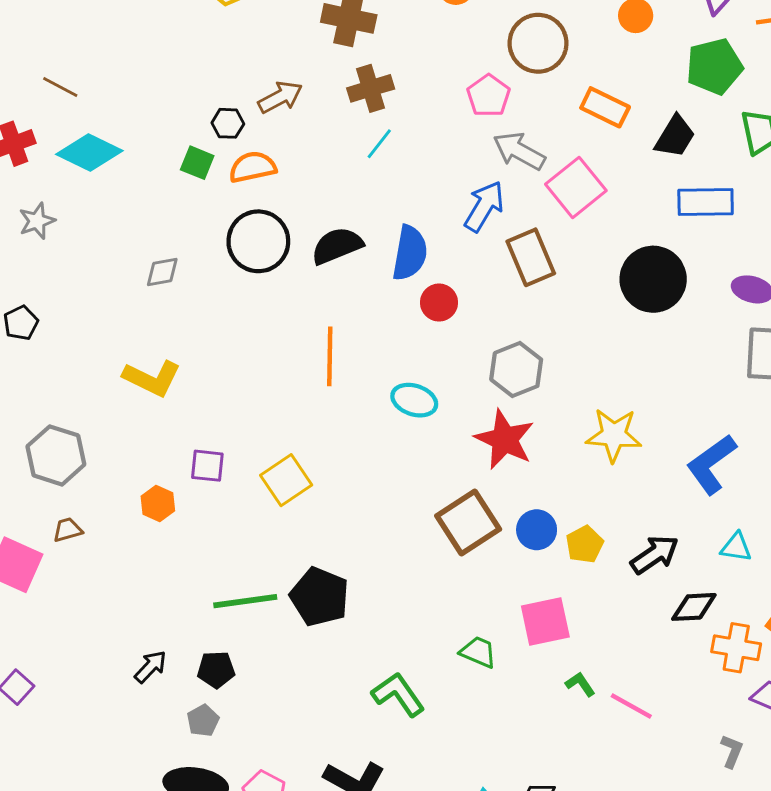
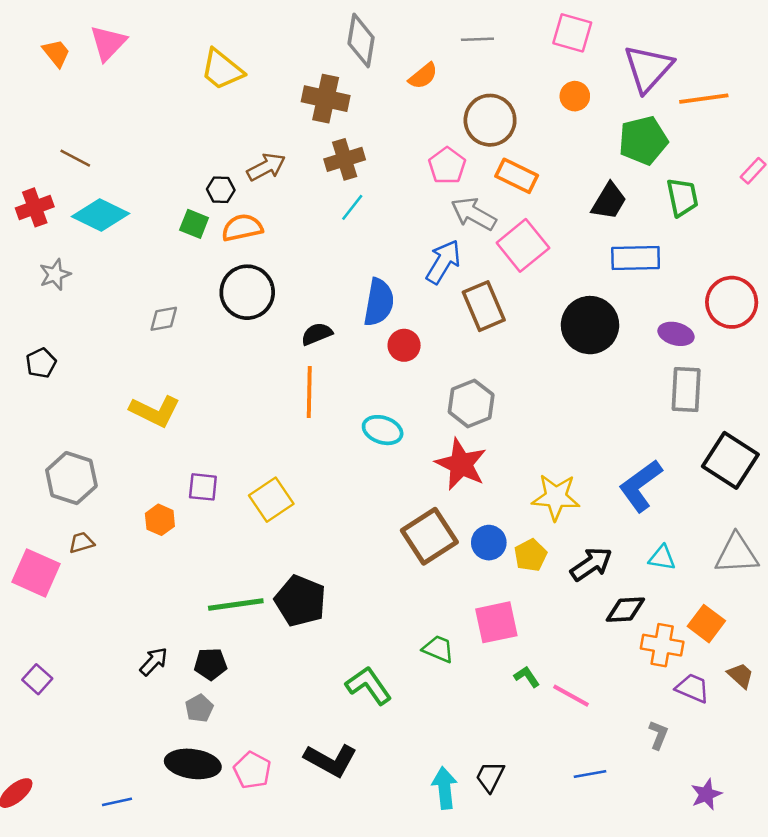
orange rectangle: (605, 107) -> (517, 176), moved
black semicircle: (337, 246) -> (317, 334), moved, size x0.7
yellow star: (614, 435) -> (556, 497), moved

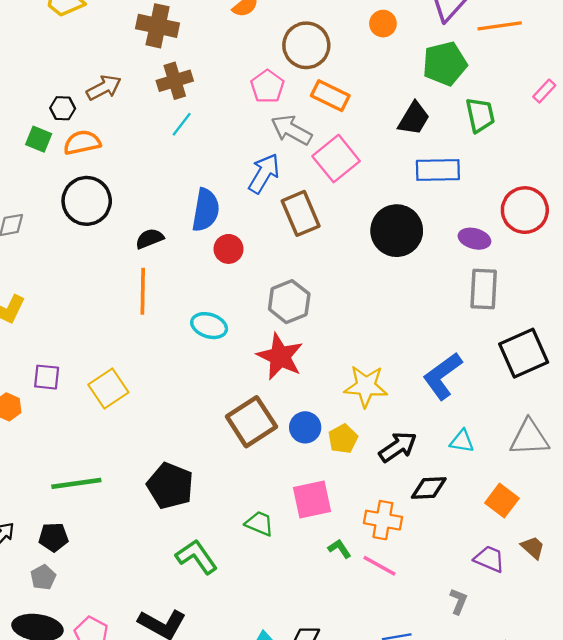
black square: (730, 460) -> (524, 353), turned 33
black pentagon: (300, 601) -> (170, 486), moved
orange cross: (662, 645) -> (383, 520), moved

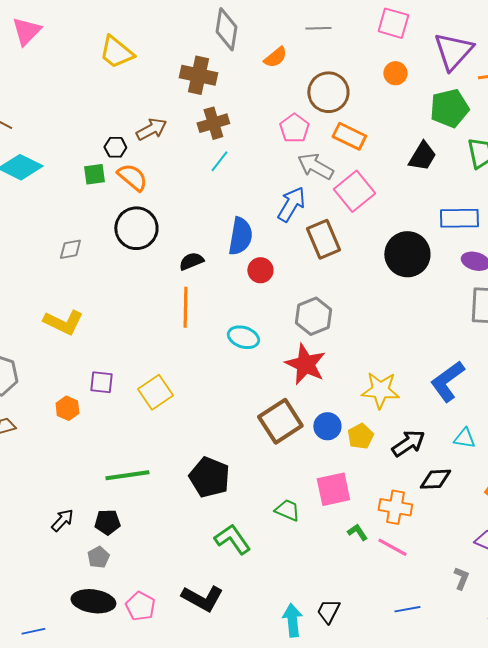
green square: (39, 139) -> (94, 174), turned -30
orange semicircle: (82, 143) -> (132, 177), turned 52
blue rectangle: (438, 170) -> (459, 218), moved

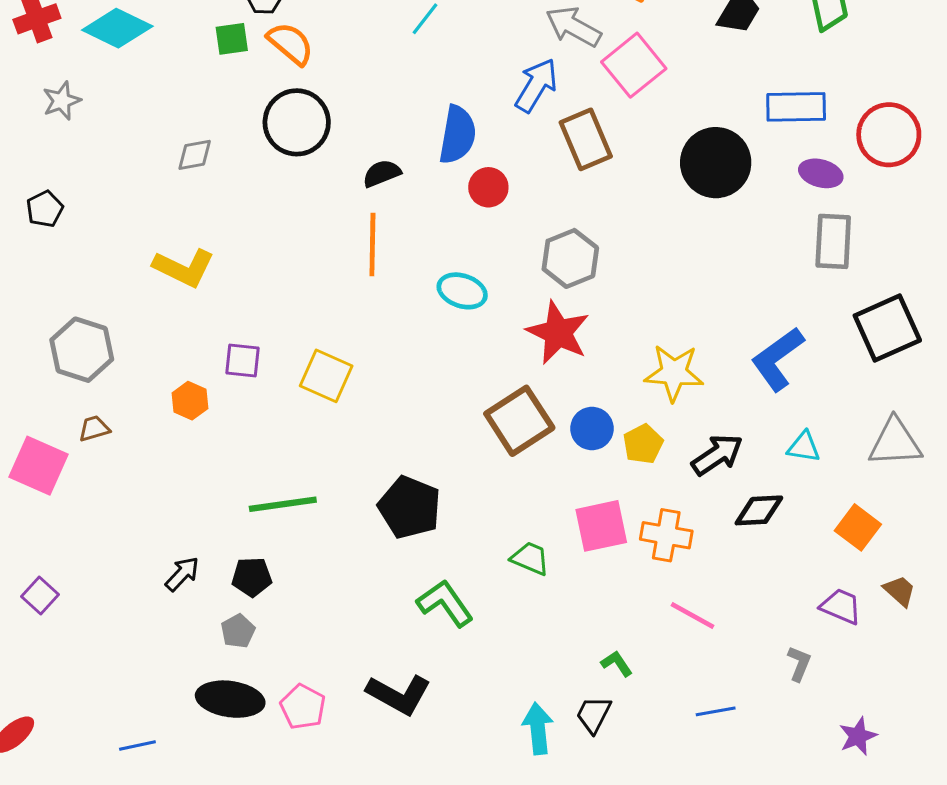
yellow square: (155, 392) -> (326, 376), turned -32
orange cross: (395, 507) -> (666, 535), moved
green L-shape: (357, 532) -> (617, 664), moved

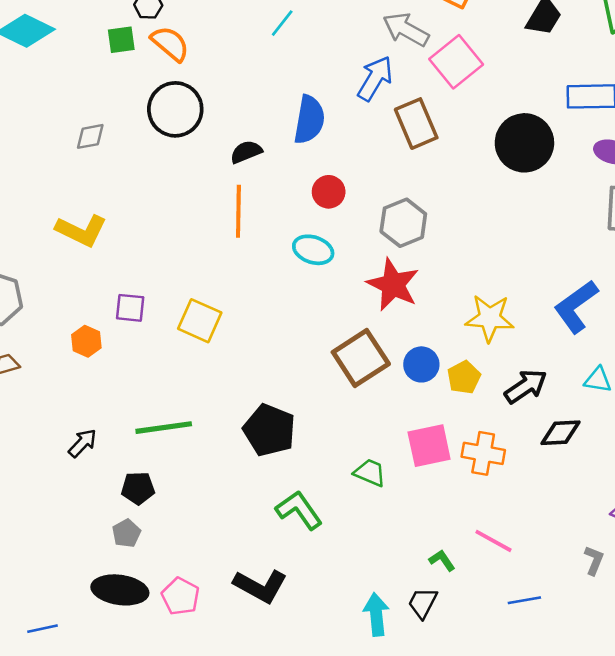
red circle: (488, 187) -> (329, 192), moved
black arrow: (182, 574) -> (83, 443), moved
pink line: (692, 616) -> (494, 541), moved

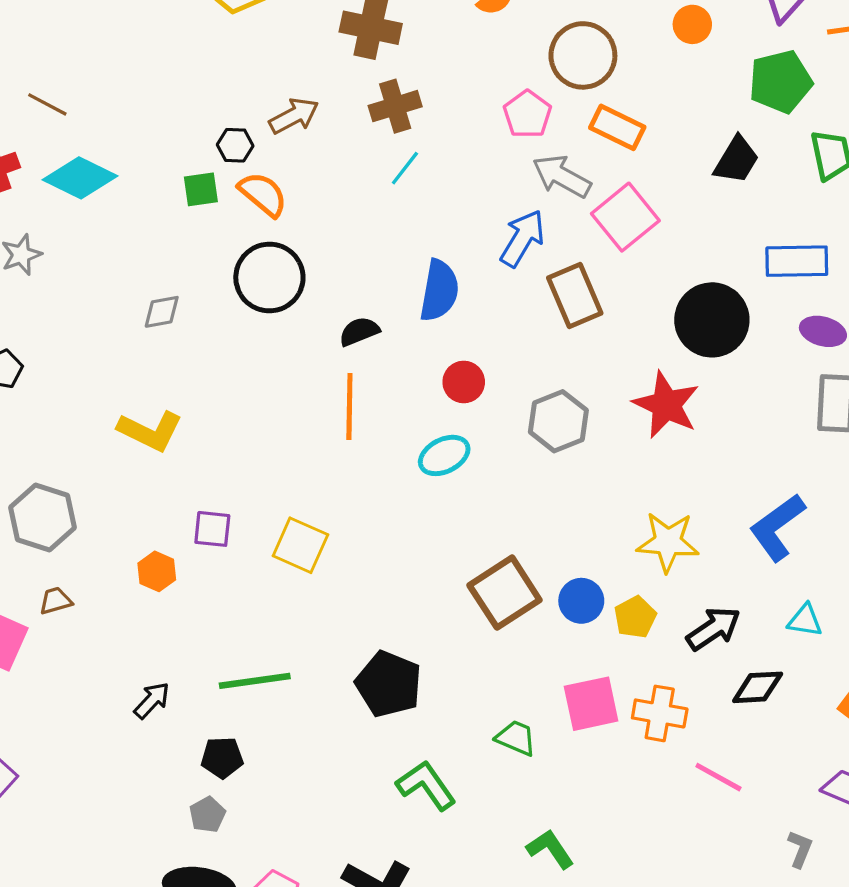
cyan ellipse: (313, 250) -> (444, 455), turned -45
red star: (393, 285) -> (666, 405), moved
pink line: (494, 541) -> (718, 777), moved
green L-shape: (442, 560) -> (550, 849), moved, size x1.4

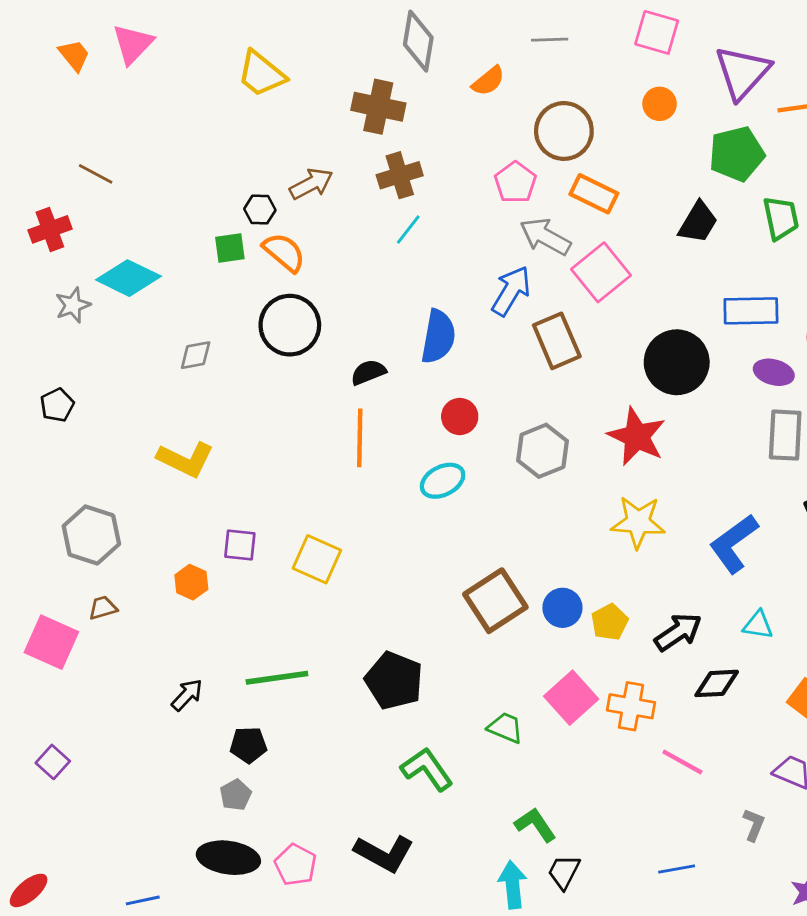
cyan diamond: (80, 178) -> (128, 278), moved
yellow star: (668, 542) -> (638, 522), moved
pink square: (591, 704) -> (571, 698), turned -30

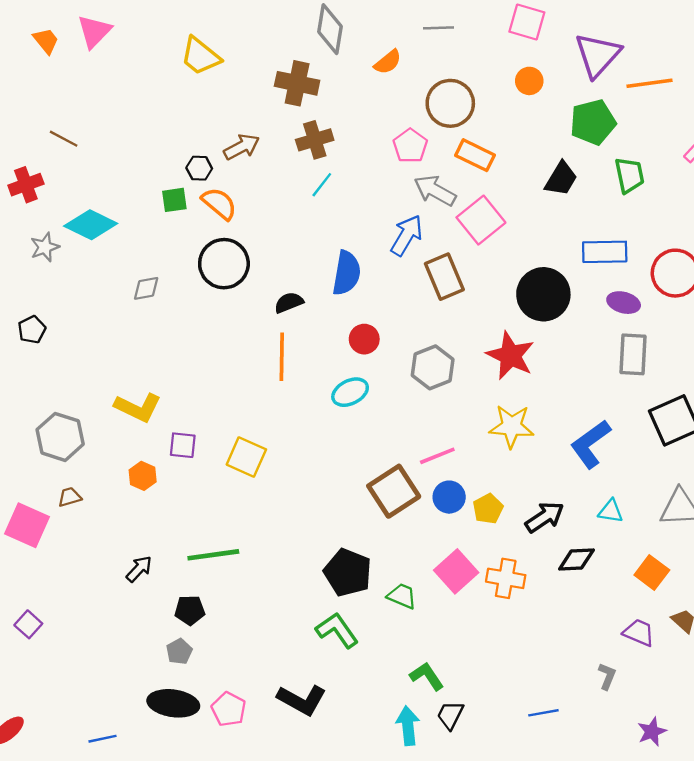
yellow L-shape: (186, 459) -> (138, 407), moved
black pentagon: (394, 681) -> (348, 572), moved
pink line: (682, 762) -> (437, 456), moved, turned -51

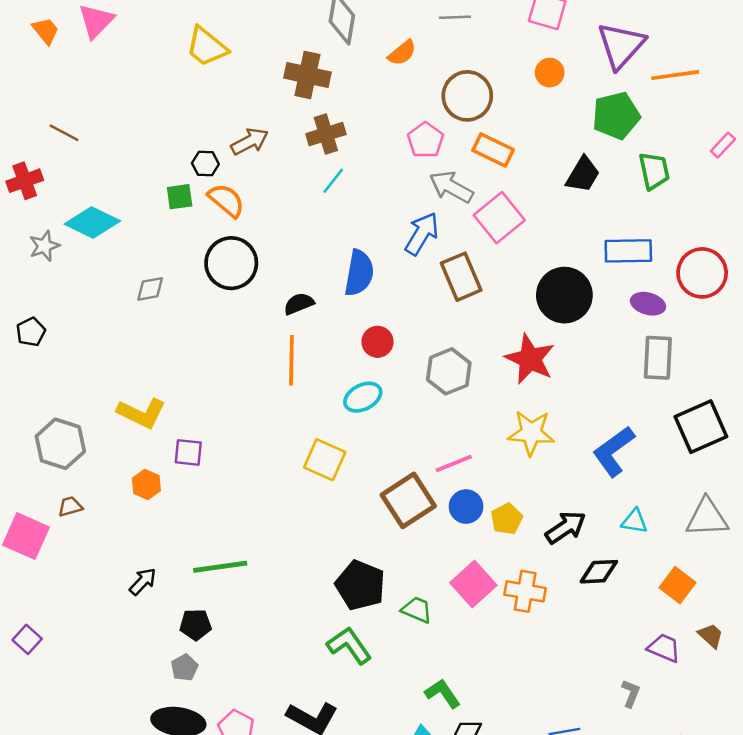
yellow square: (246, 457) -> (325, 460), moved

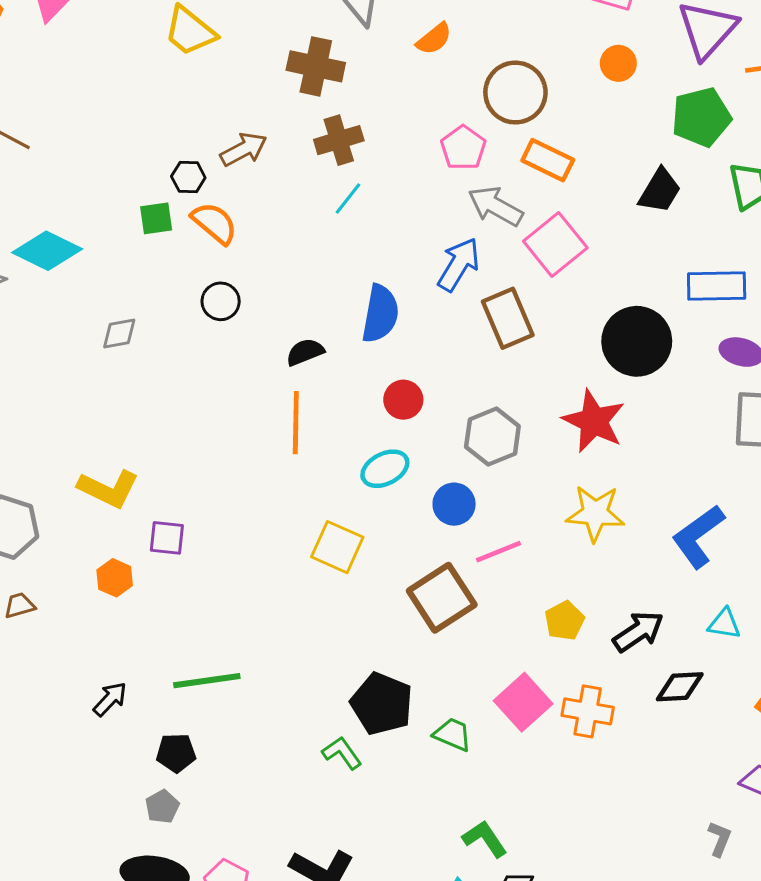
black circle: (231, 263) -> (221, 301), size x0.6
blue circle: (466, 507) -> (454, 504), moved
green L-shape: (349, 645) -> (342, 753), moved, size x0.7

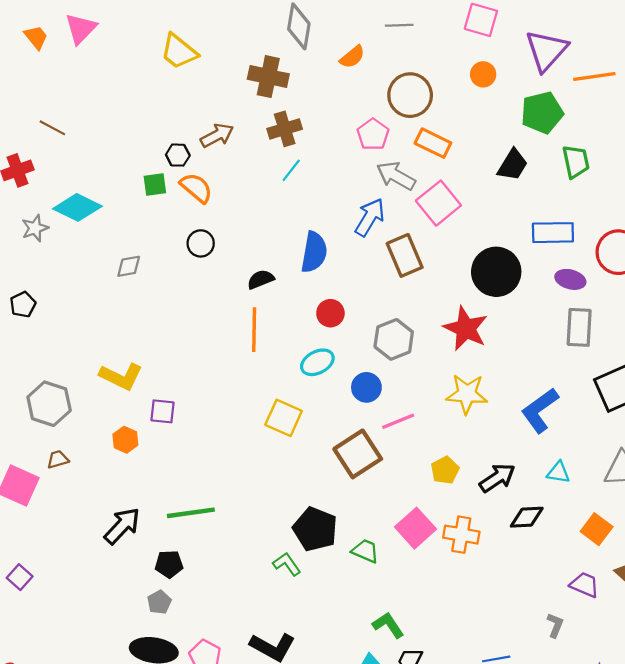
black arrow: (110, 699) -> (122, 526), size x1.5

